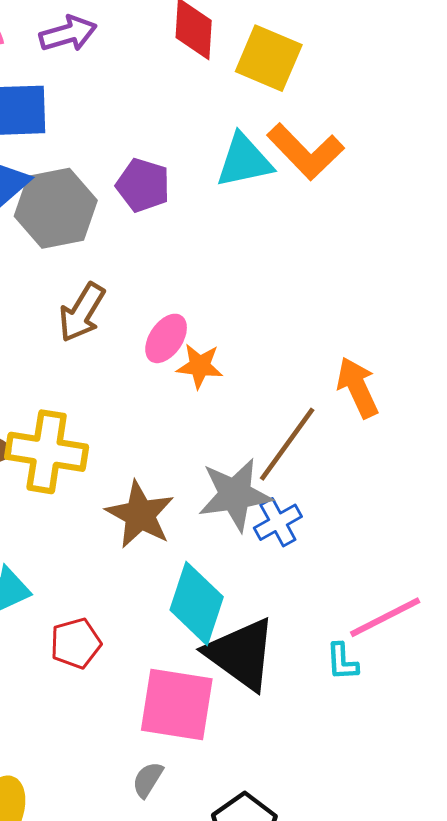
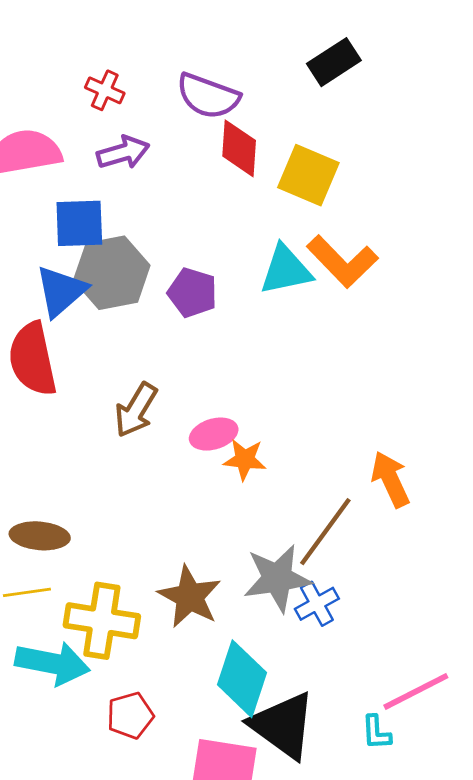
gray hexagon: (56, 208) -> (112, 273), moved
pink ellipse: (166, 338) -> (214, 434), turned 39
yellow cross: (47, 452) -> (102, 621), moved

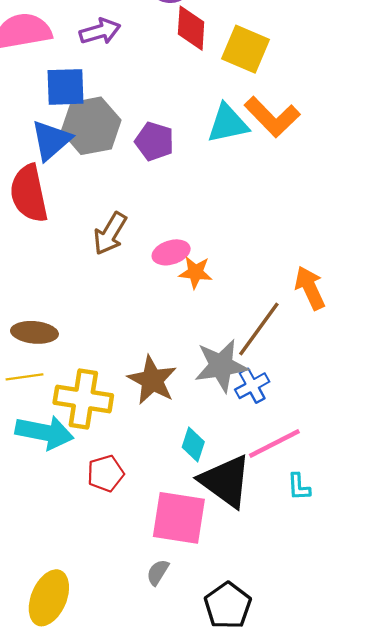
cyan diamond: (242, 679) -> (193, 445), size x0.6
pink line: (416, 691) -> (274, 443), moved

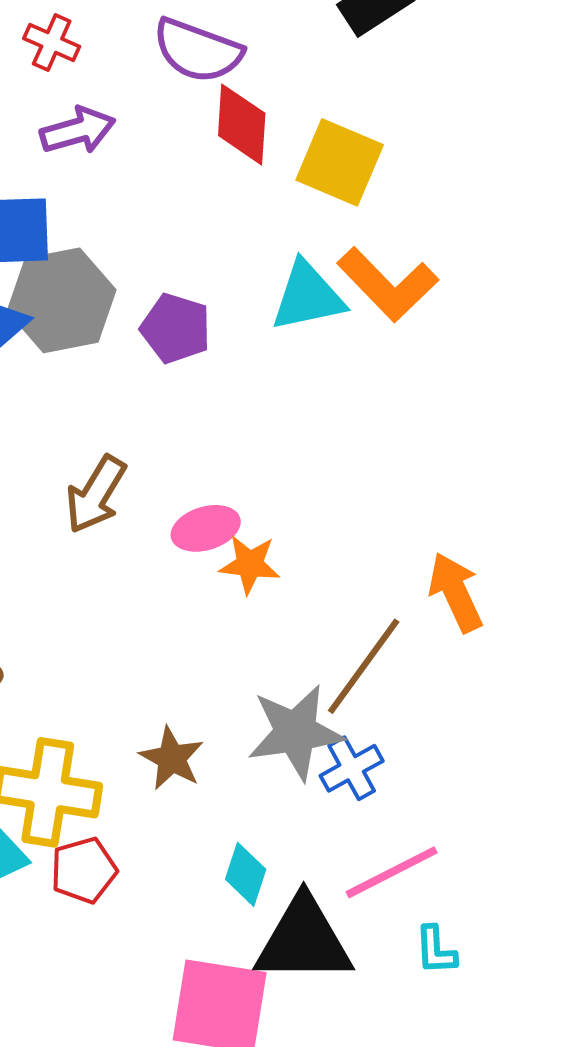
brown star: (152, 380) -> (172, 758), size x0.7
red pentagon: (106, 473) -> (84, 870), moved
black triangle: (225, 481) -> (304, 940), turned -36

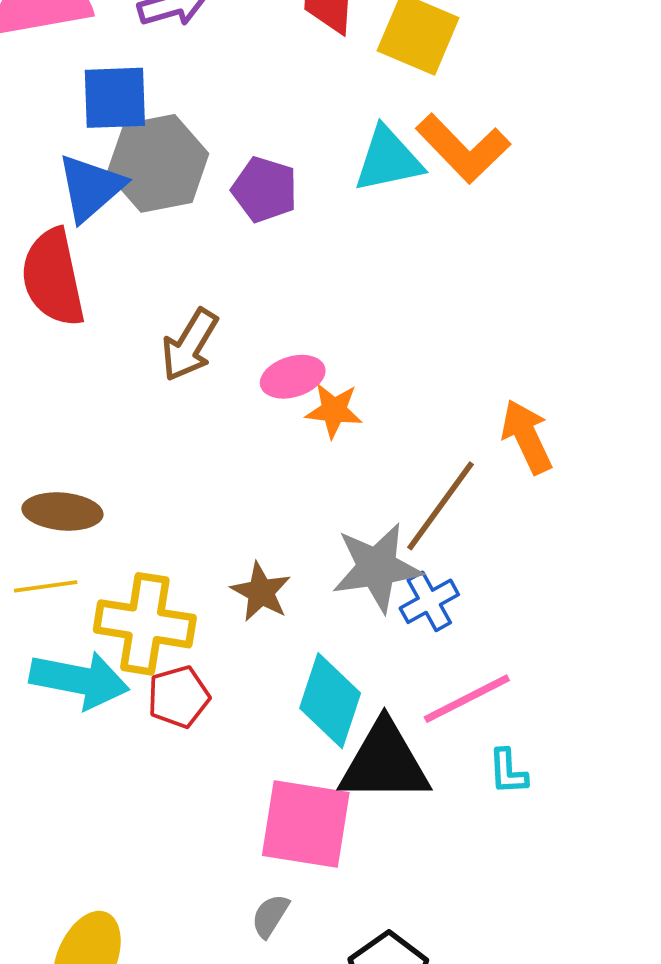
cyan diamond: (246, 874) -> (330, 701), size x1.6

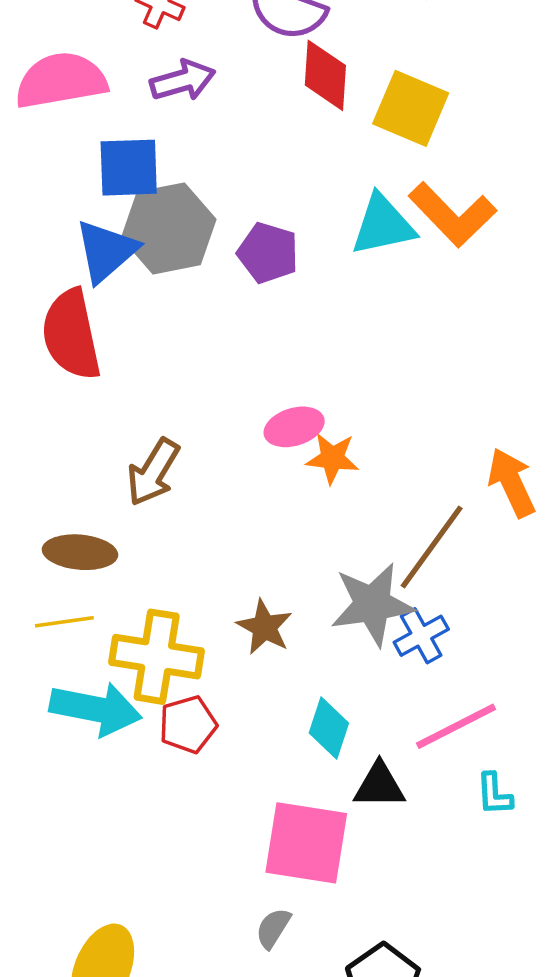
brown arrow: (190, 345) -> (153, 472), moved
cyan diamond: (330, 701) -> (329, 728), size x0.7
black triangle: (384, 762) -> (379, 785), size x0.6

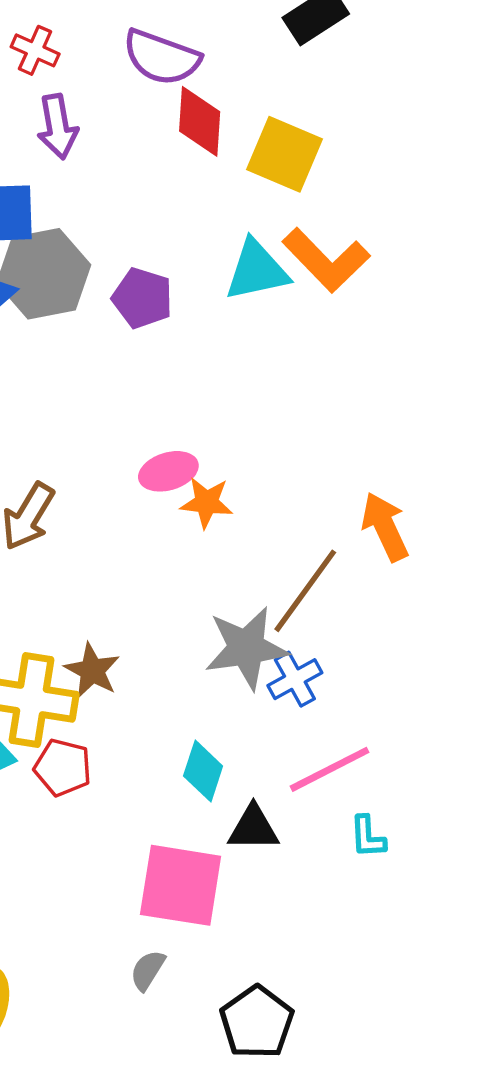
purple arrow: (183, 81) -> (58, 127), turned 96
brown star: (264, 627) -> (92, 671), moved
red pentagon: (188, 725) -> (63, 768), turned 30

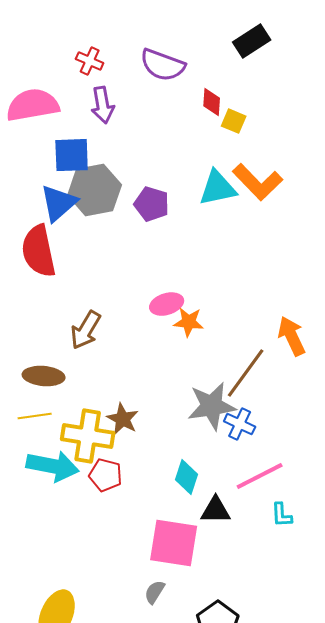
red diamond: (200, 121) -> (212, 102), moved, size x0.7
yellow square: (284, 154) -> (234, 121), size x0.6
blue cross: (295, 679) -> (240, 424), turned -36

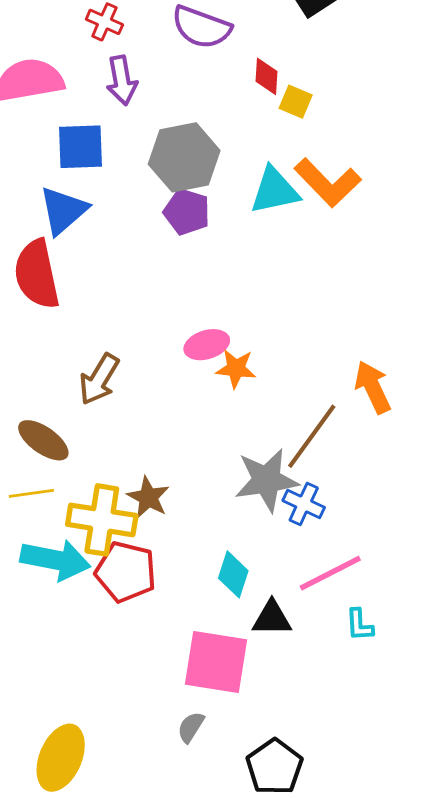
gray hexagon: (95, 190) -> (184, 157), moved
brown ellipse: (44, 376) -> (43, 440), turned 30
red pentagon: (106, 475) -> (126, 572), size x1.4

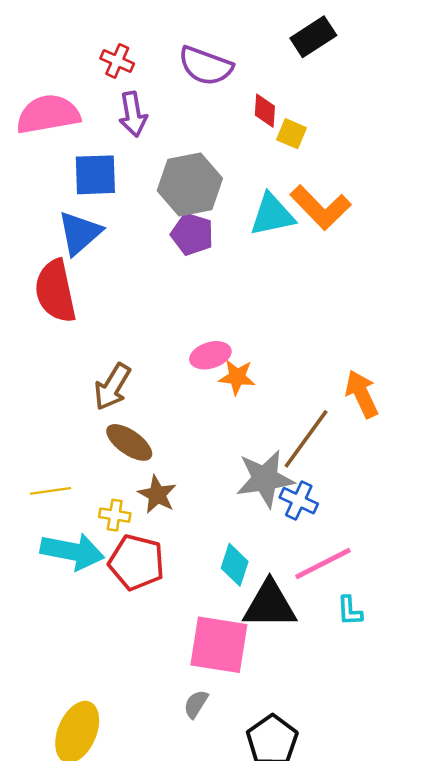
brown ellipse: (43, 440) -> (129, 442), moved
yellow cross: (102, 520) -> (115, 515), size x0.5
black triangle: (272, 618) -> (270, 605), size x1.5

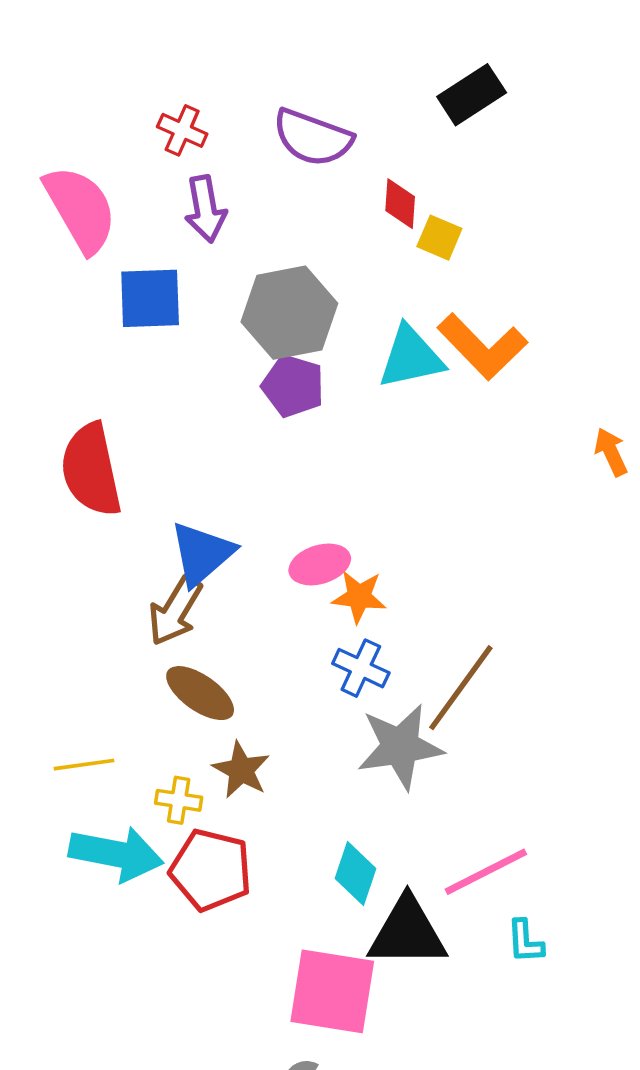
pink semicircle: (48, 114) -> (80, 209), turned 70
blue triangle: (80, 233) -> (202, 554), moved
orange arrow: (362, 394) -> (611, 452), moved, size x0.7
blue cross: (299, 501) -> (361, 668), moved

